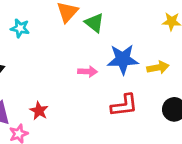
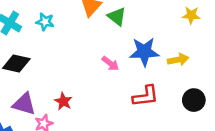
pink arrow: (88, 71) -> (110, 63), turned 36

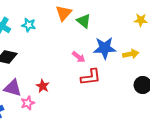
red L-shape: (146, 96) -> (91, 77), moved

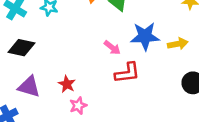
pink star: (28, 103) -> (78, 106), moved

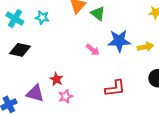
red L-shape: (127, 73) -> (115, 88), moved
purple triangle: (29, 87) -> (35, 93), moved

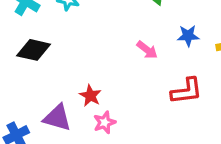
blue star: (119, 41) -> (188, 36), size x0.6
red L-shape: (115, 88) -> (187, 91), moved

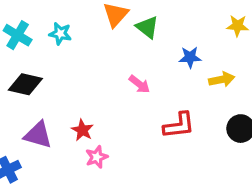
blue star: (188, 36) -> (190, 57), moved
purple triangle: (57, 118) -> (38, 135), moved

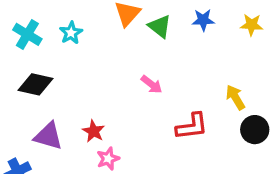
cyan star: (60, 34) -> (71, 33), turned 30
blue star: (190, 57) -> (203, 20), moved
yellow arrow: (222, 79) -> (235, 97), moved, turned -110

